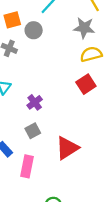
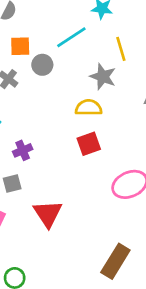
yellow semicircle: (91, 54) -> (89, 108), moved
red triangle: (67, 148) -> (48, 214), turned -45

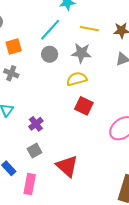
yellow line: (121, 49) -> (89, 29), turned -48
gray circle: (42, 65) -> (50, 54), moved
red square: (89, 144) -> (84, 106), turned -30

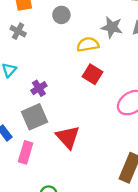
gray star: (81, 53) -> (112, 27), moved
gray square: (35, 151) -> (35, 117), size x1.6

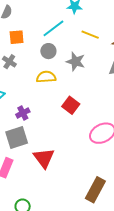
gray star: (112, 27) -> (76, 62), moved
yellow semicircle: (88, 44) -> (46, 77), moved

